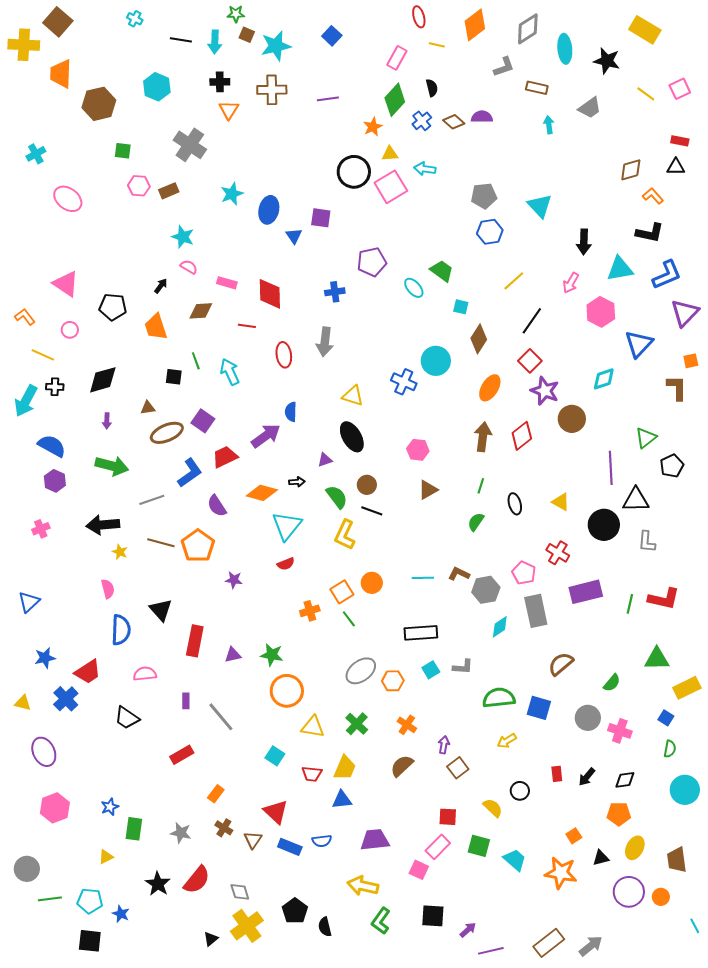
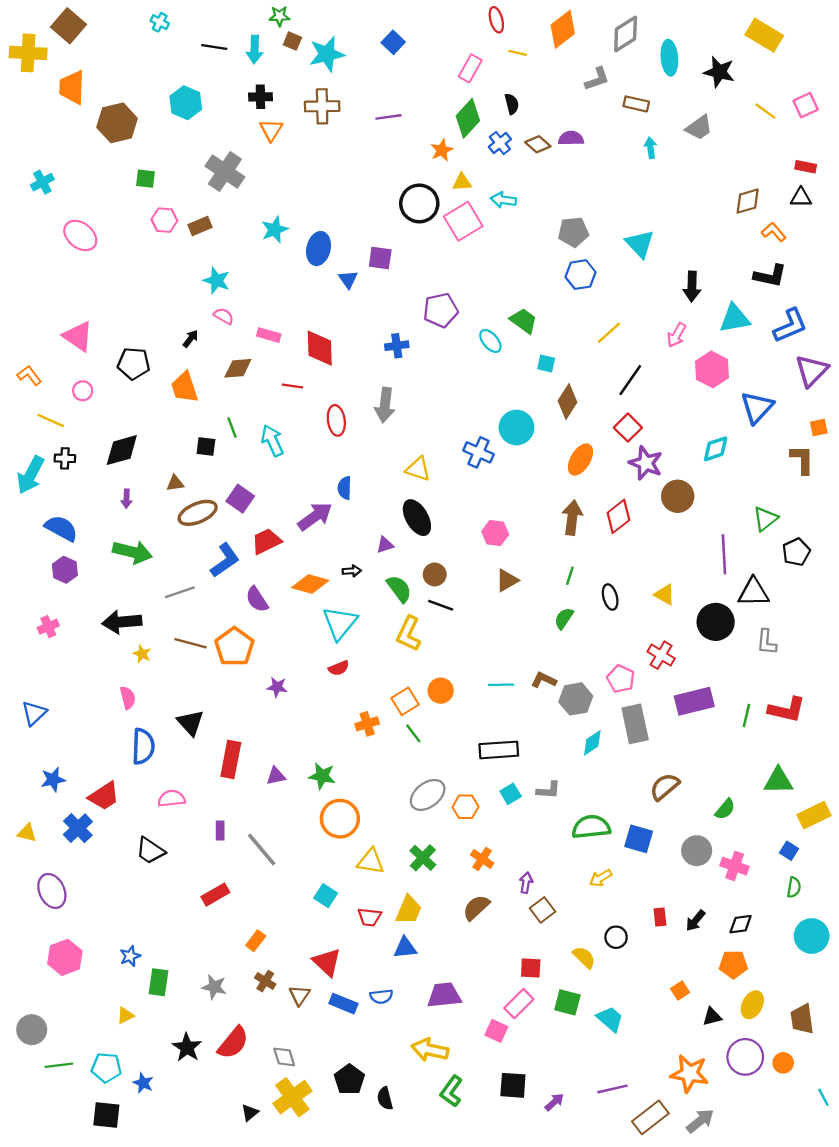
orange star: (561, 873) -> (690, 1073), moved
purple line: (491, 951) -> (612, 1089), moved

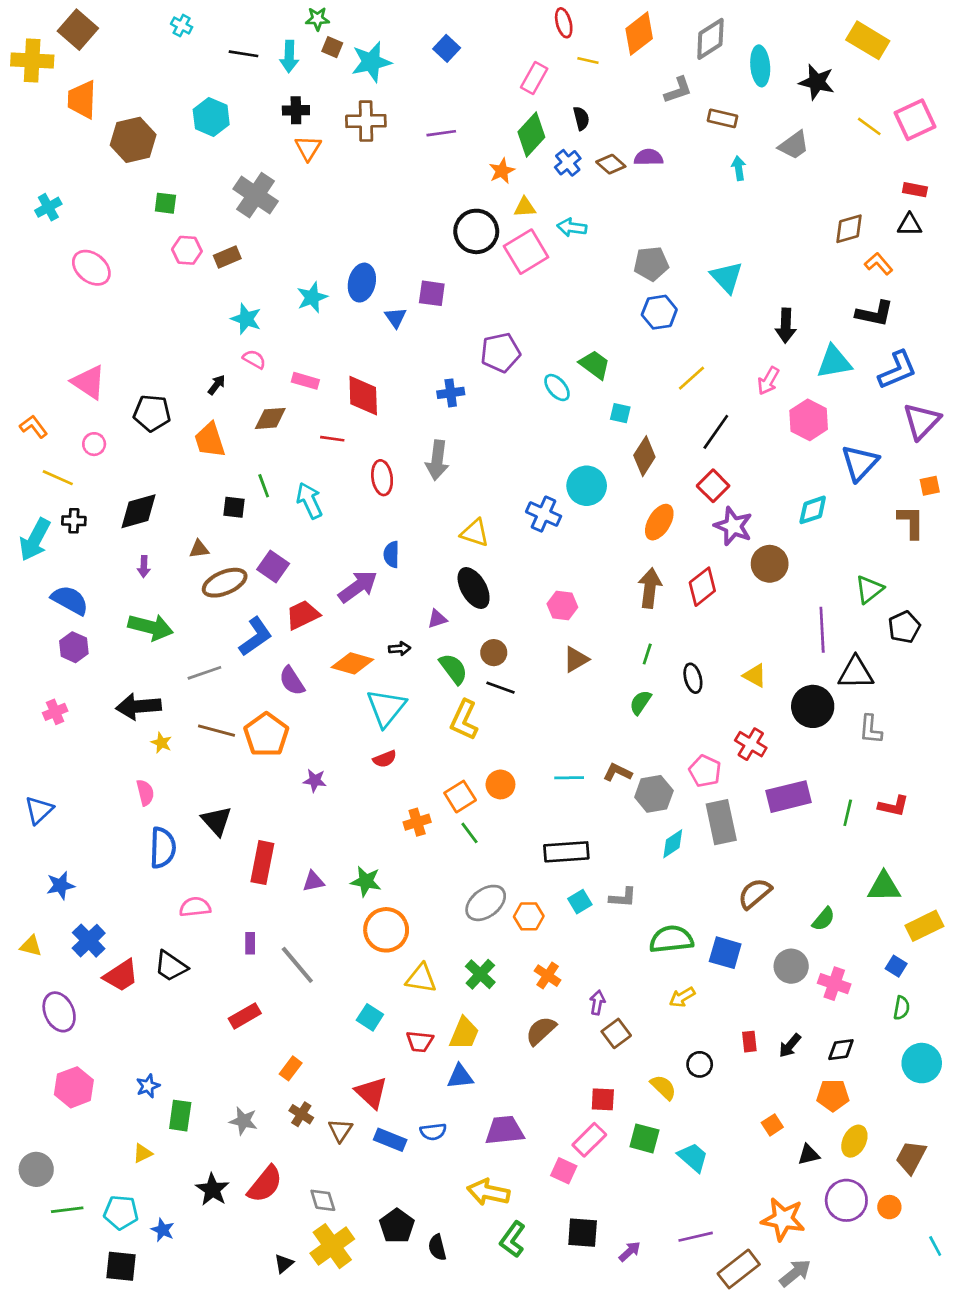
pink square: (806, 105) -> (915, 120), size x1.4
cyan star: (275, 230) -> (312, 297), moved
red L-shape: (787, 710) -> (893, 806), size x0.7
red trapezoid: (104, 796) -> (121, 976), moved
brown trapezoid: (802, 1019) -> (911, 1157), turned 36

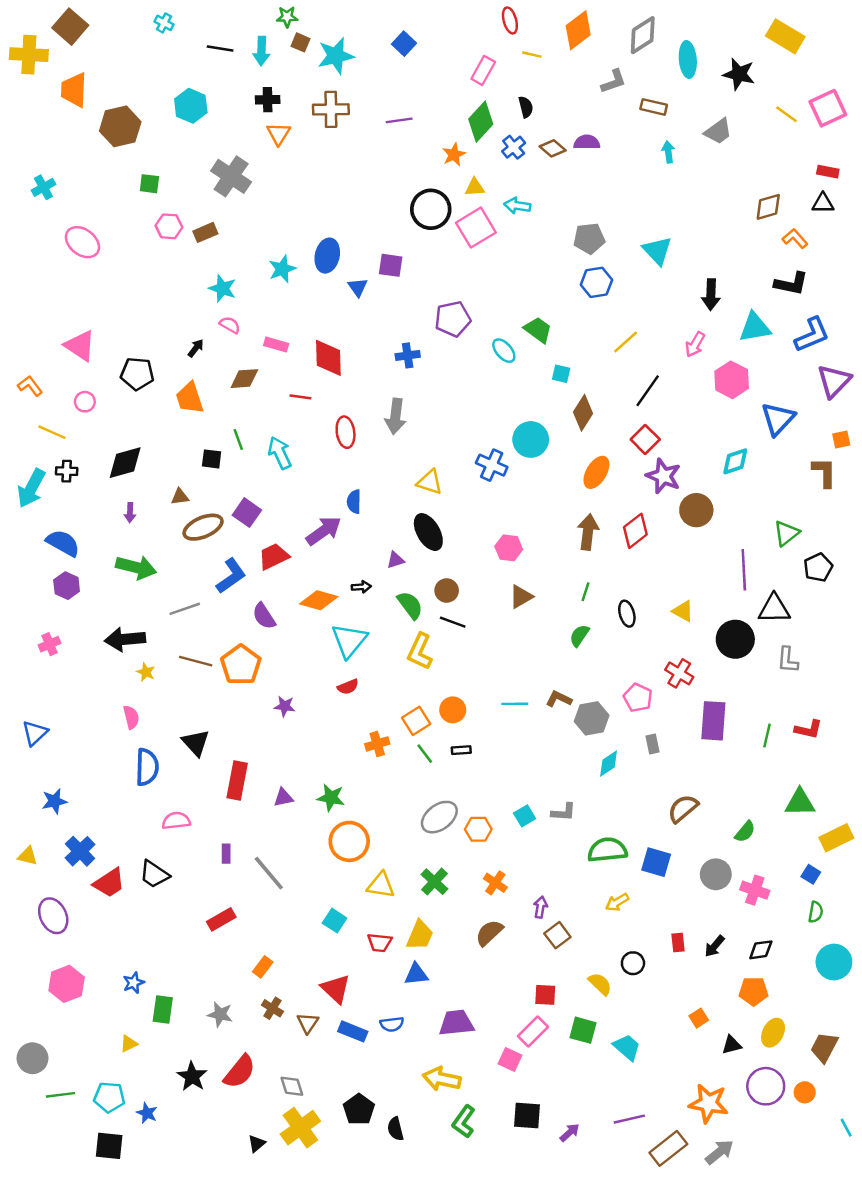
purple rectangle: (788, 797) -> (713, 721), turned -72
gray rectangle: (721, 822) -> (652, 744), size x0.5
black rectangle: (566, 852) -> (461, 750), moved, size x0.5

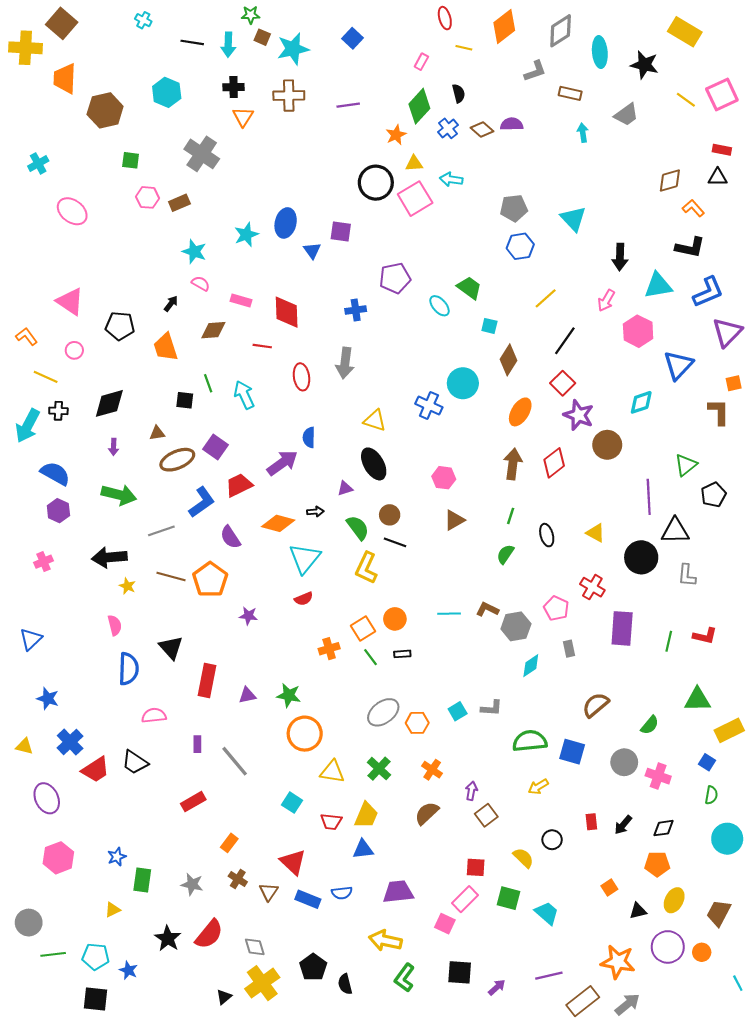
pink rectangle: (483, 70) -> (421, 62), size x0.7
blue star: (54, 801) -> (48, 699), turned 30

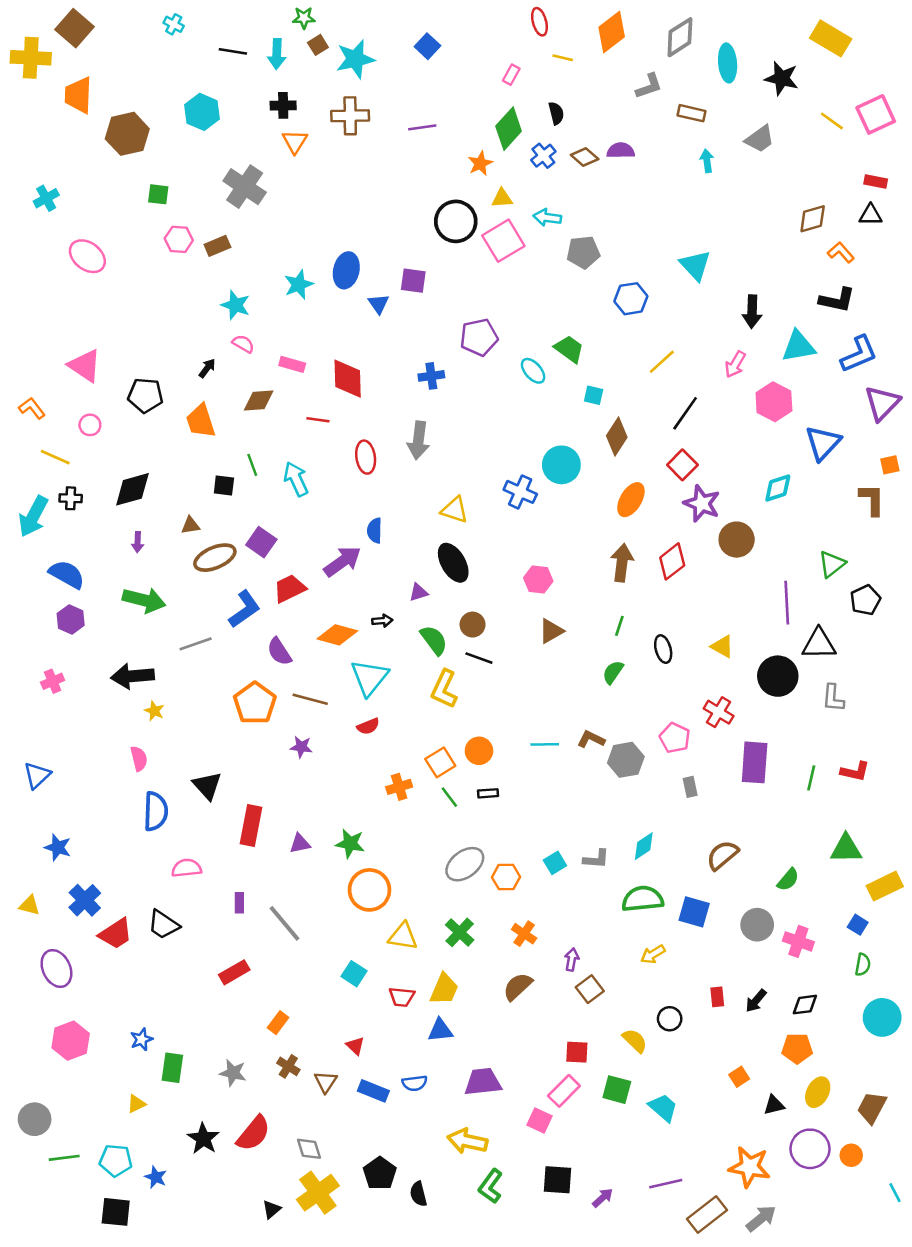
brown square: (262, 37) -> (318, 45), turned 35
gray pentagon: (514, 208) -> (583, 252), moved
brown line: (171, 576) -> (310, 699), moved
cyan diamond: (531, 666) -> (644, 846), moved
red triangle: (293, 862) -> (355, 1046), size x0.6

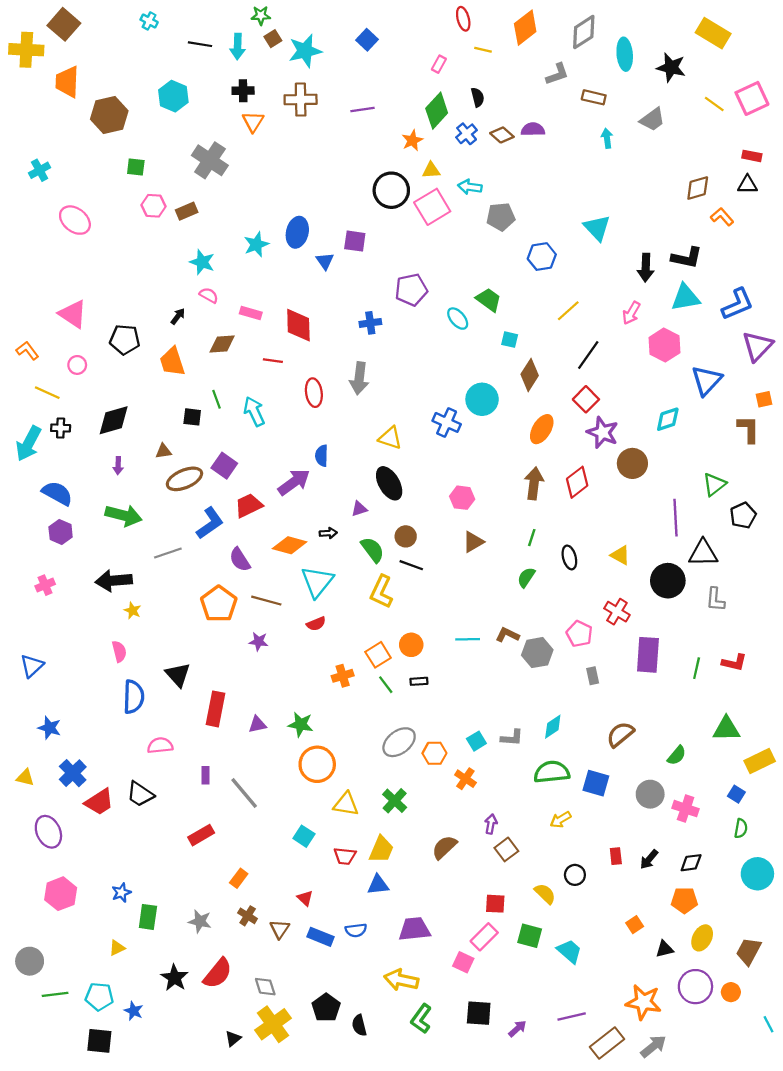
black L-shape: (837, 300) -> (687, 258), moved
orange cross: (524, 934) -> (465, 779), moved

